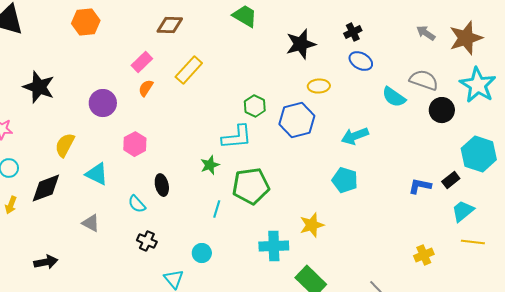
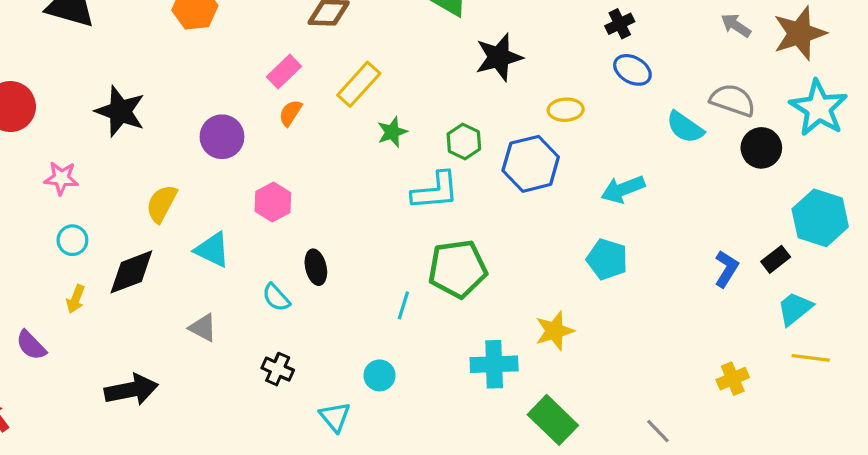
black star: (301, 44) -> (499, 57), moved
green star: (210, 165) -> (392, 132), moved
blue L-shape: (420, 186) -> (726, 269), turned 110
black cross: (147, 241) -> (278, 369), moved
black arrow: (46, 262) -> (131, 390), size x1.4

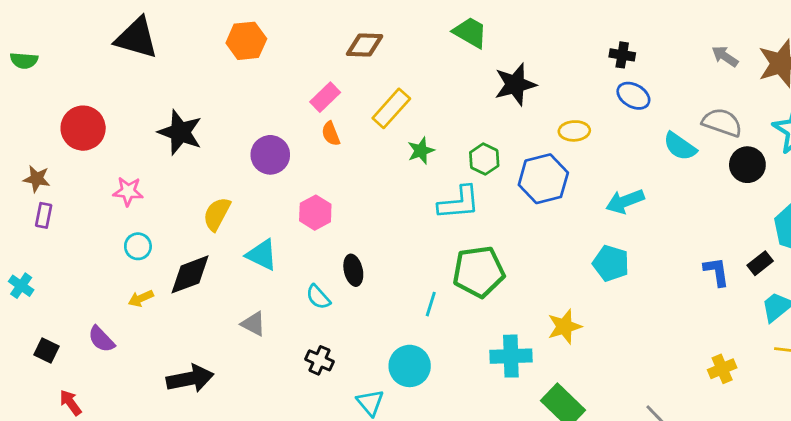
black cross: (620, 24) -> (622, 55), turned 35
orange semicircle: (290, 113) -> (331, 134), turned -55
blue L-shape: (726, 269) -> (716, 272), turned -40
yellow arrow: (76, 299) -> (141, 298), turned 45
cyan circle: (380, 375) -> (410, 366), size x1.5

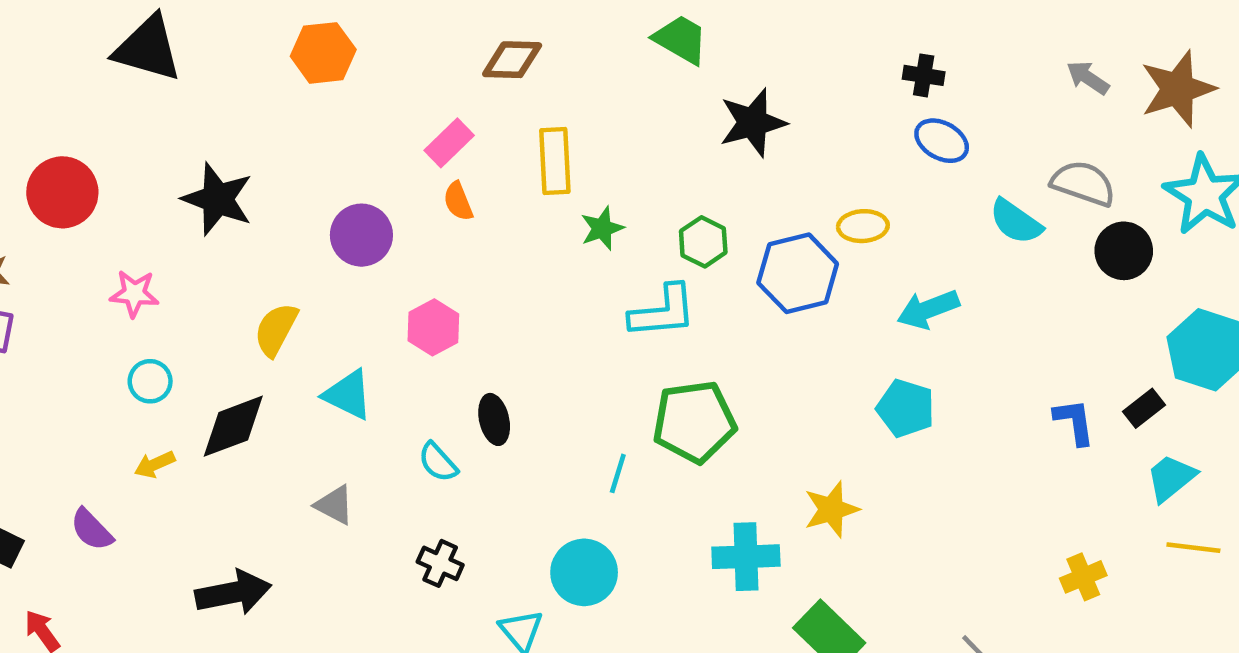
yellow rectangle: (391, 108) -> (555, 161), turned -45
yellow ellipse: (574, 131) -> (863, 226), moved

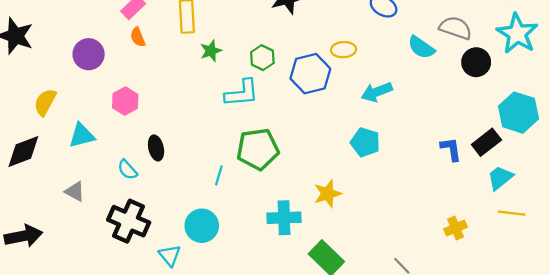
cyan triangle: (348, 395) -> (82, 135), turned -40
black rectangle: (1144, 408) -> (486, 142), size x1.4
black cross: (440, 563) -> (129, 221), size x1.8

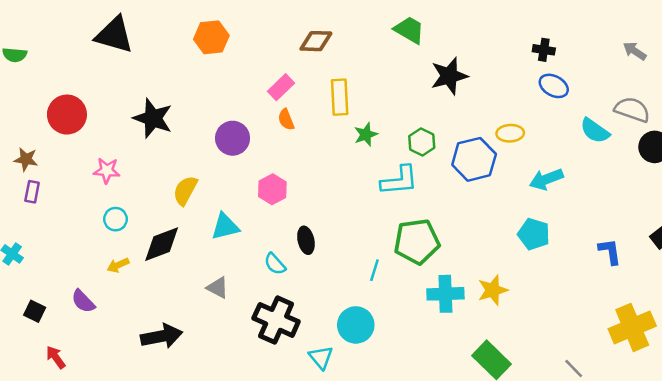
blue L-shape: (451, 149) -> (610, 251), moved
cyan cross: (284, 218) -> (445, 294), moved
yellow cross: (456, 228) -> (632, 327), size x1.8

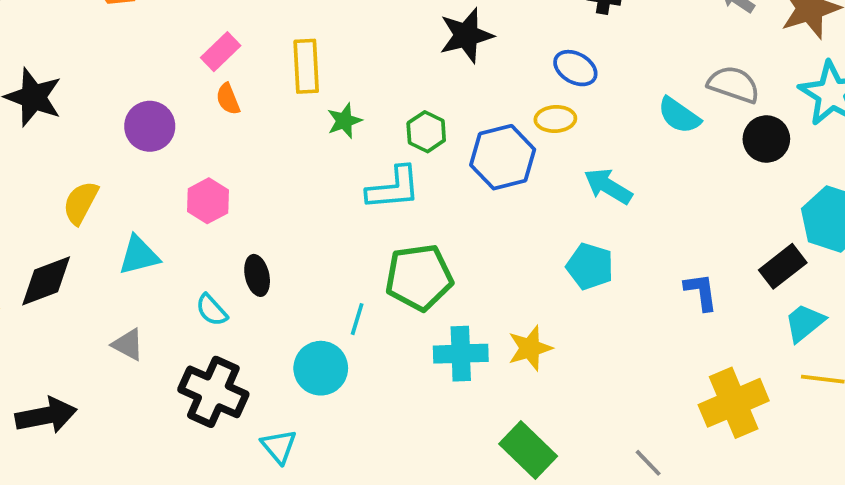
blue ellipse: (554, 86) -> (575, 68), moved
cyan arrow: (546, 179) -> (608, 186), turned 52
cyan circle: (356, 325) -> (321, 368), moved

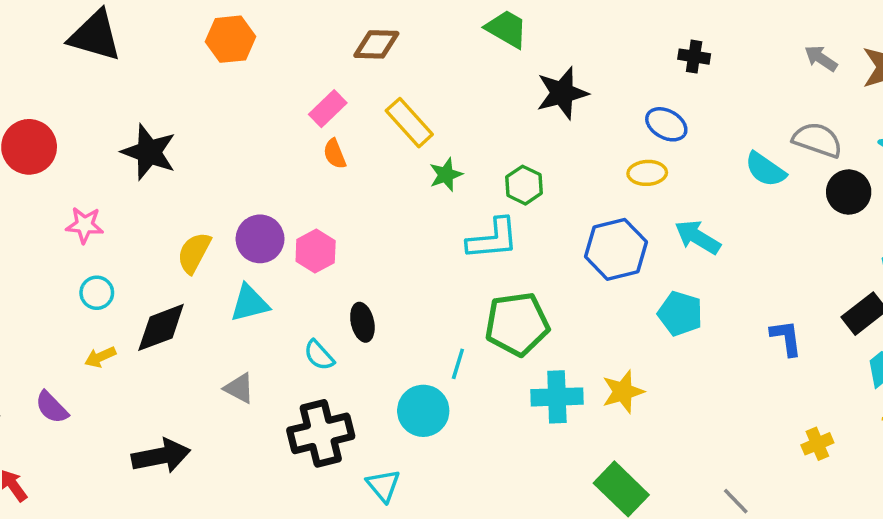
yellow rectangle: (306, 66) -> (409, 123), turned -39
purple circle: (150, 126) -> (260, 239), moved
blue hexagon: (503, 157) -> (616, 249), moved
black cross: (213, 392) -> (321, 433), turned -38
yellow cross: (734, 403) -> (817, 444), size x0.5

